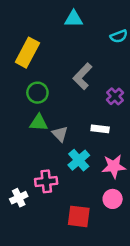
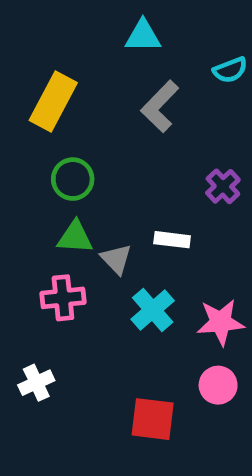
gray L-shape: (83, 76) -> (160, 106), moved
white rectangle: (100, 129) -> (172, 240), moved
pink cross: (46, 181) -> (63, 298), moved

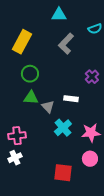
pink cross: (63, 298) -> (17, 136), moved

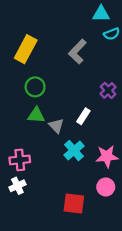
cyan triangle: (59, 15) -> (101, 14), moved
white rectangle: (71, 99) -> (83, 116), turned -64

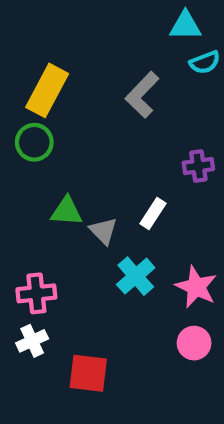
green circle: (35, 87) -> (34, 142), moved
purple cross: (108, 90) -> (198, 166), turned 35
pink star: (107, 156) -> (196, 287), turned 30
red square: (74, 203) -> (88, 373), moved

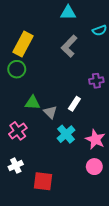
cyan triangle: (185, 26) -> (68, 13), moved
pink cross: (36, 293) -> (18, 131), moved, turned -30

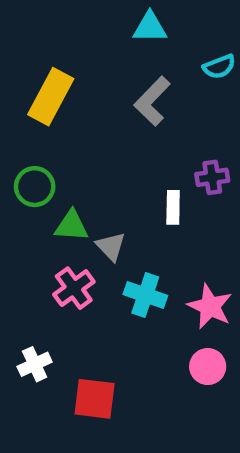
green circle: (17, 69) -> (35, 187), moved
white rectangle: (74, 104) -> (173, 207), moved, turned -32
pink cross: (18, 131) -> (74, 288), moved
cyan cross: (66, 134) -> (145, 295), turned -30

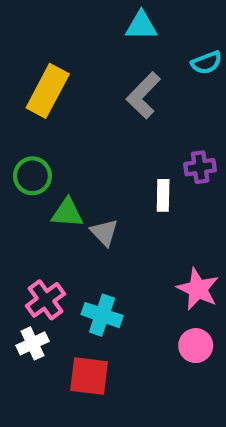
pink cross: (74, 288) -> (46, 300), moved
cyan cross: (145, 295) -> (102, 315), moved

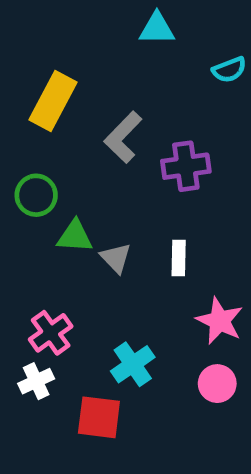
gray L-shape: (143, 95) -> (123, 137), moved
purple cross: (200, 167) -> (186, 166), moved, size x1.4
white rectangle: (163, 195) -> (179, 258), moved
cyan cross: (102, 315) -> (133, 364), moved, turned 36

